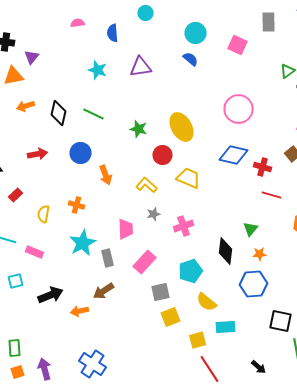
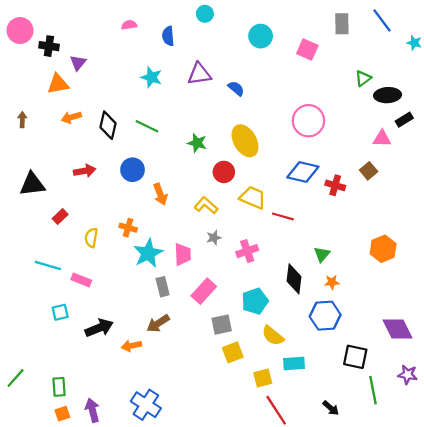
blue semicircle: (190, 59) -> (236, 88), moved
red line: (272, 195) -> (283, 216), moved
cyan star: (82, 243) -> (148, 253), moved

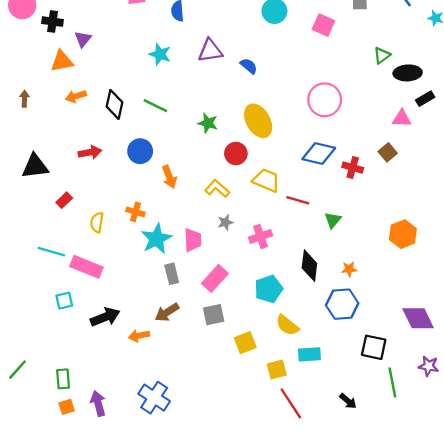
green triangle: (322, 254) -> (333, 220), moved
pink rectangle: (81, 280) -> (86, 267), size x1.5
gray square: (222, 325) -> (214, 315), moved

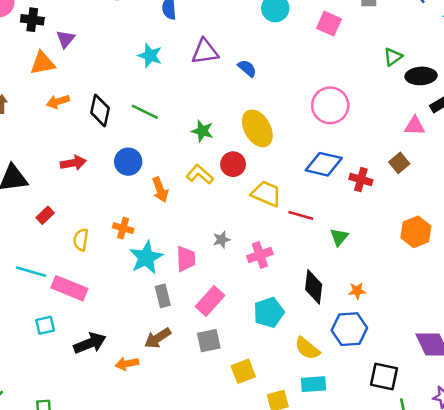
yellow L-shape: (217, 189) -> (200, 174), moved
orange hexagon: (403, 234) -> (416, 232), moved
yellow semicircle: (287, 325) -> (307, 348), moved

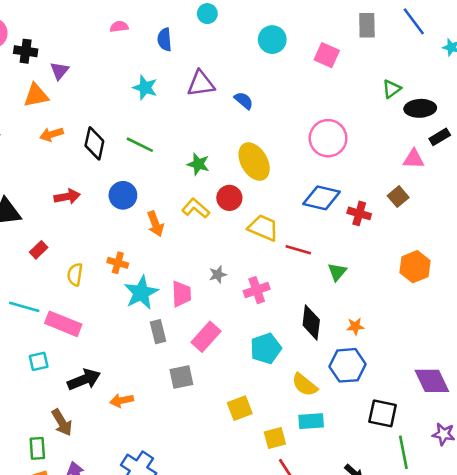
brown arrow: (158, 338) -> (62, 422), moved, turned -88
gray square: (209, 341) -> (181, 377), moved

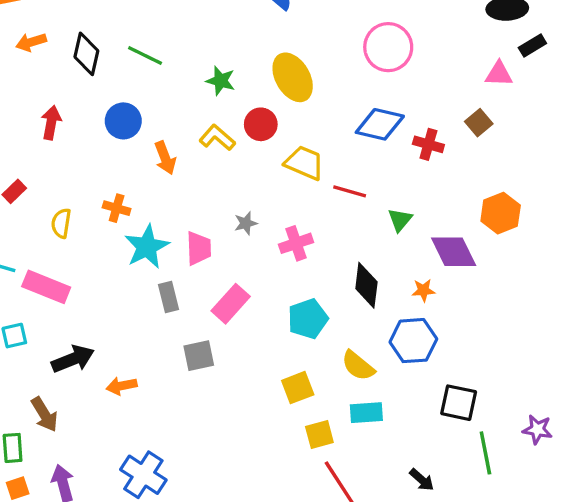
red arrow: (67, 197) -> (51, 123), turned -70
purple diamond: (432, 381) -> (454, 252), moved
yellow square: (240, 408) -> (298, 388), moved

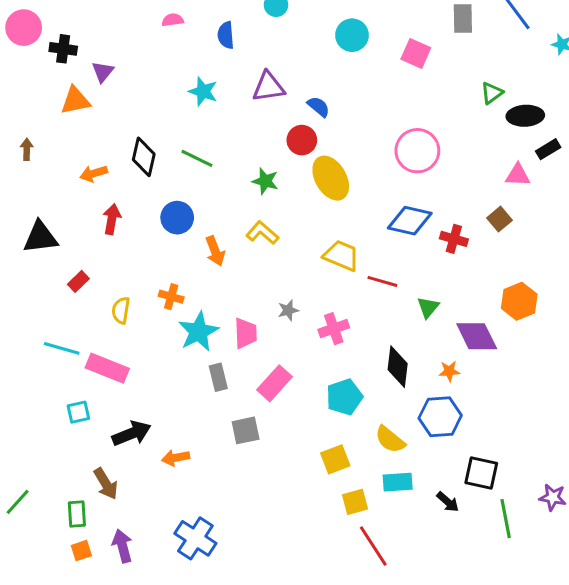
orange arrow: (31, 42) -> (94, 174), moved
red circle: (261, 124) -> (302, 140), moved
black arrow: (422, 480) -> (448, 502), moved

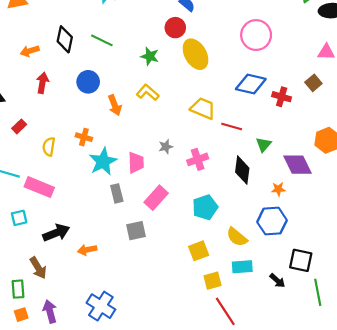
black diamond: (398, 367) -> (242, 170), moved

